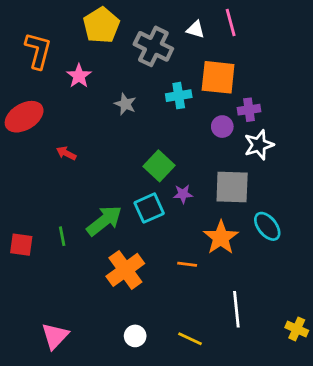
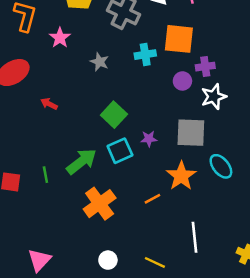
green square: (159, 166) -> (114, 115), moved
orange line: (187, 264) -> (152, 199), turned -35

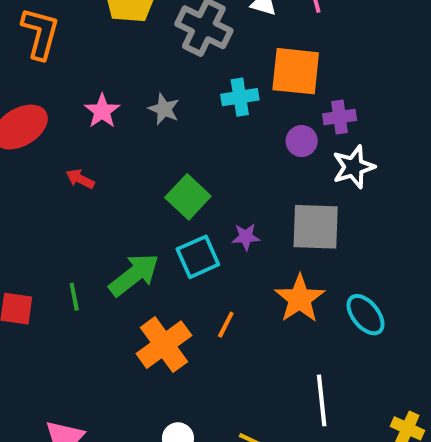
pink star: (60, 38) -> (102, 111), moved
cyan ellipse: (221, 166) -> (366, 315), moved
orange line: (152, 199) -> (226, 325), moved, turned -35

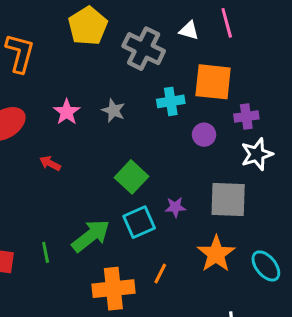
purple circle: (302, 141) -> (204, 135), moved
orange cross: (164, 345) -> (113, 289), turned 30

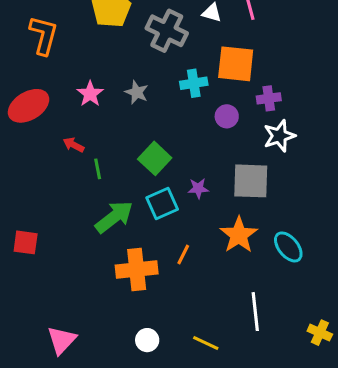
green line: (46, 252) -> (98, 169), moved

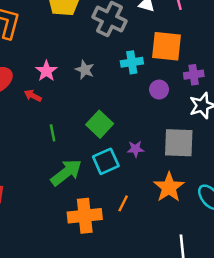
red arrow: (74, 145) -> (33, 96), moved

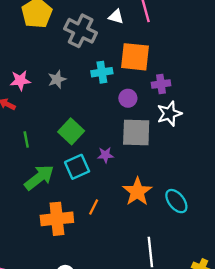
gray star: (85, 70) -> (57, 79), turned 30
pink star: (46, 71) -> (20, 80), turned 30
gray square: (179, 143) -> (136, 133), moved

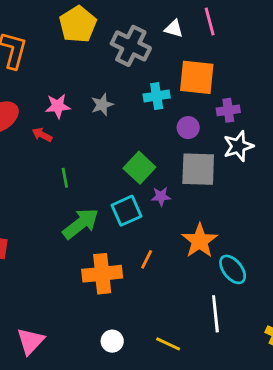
green square: (71, 131) -> (139, 168), moved
cyan ellipse: (176, 201) -> (233, 269), moved

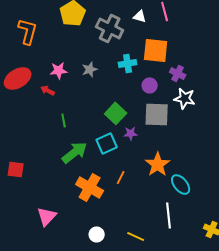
purple cross: (228, 110) -> (178, 73), turned 35
white star: (238, 146) -> (185, 98), turned 30
orange cross: (102, 274) -> (90, 187), turned 36
pink triangle: (31, 341) -> (47, 216), moved

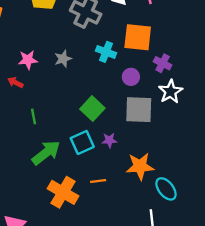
cyan cross: (128, 63) -> (106, 52), turned 30
white star: (185, 98) -> (171, 92), turned 30
purple star: (131, 133) -> (109, 140), moved
orange star: (158, 164) -> (140, 166), turned 30
orange line: (121, 177) -> (98, 181), turned 56

